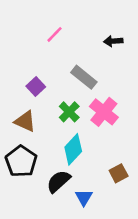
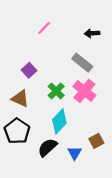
gray rectangle: (84, 77) -> (82, 63), moved
blue triangle: (84, 197) -> (75, 153), moved

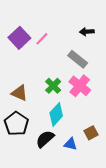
pink line: (44, 28) -> (42, 39), moved
purple square: (29, 70) -> (19, 38), moved, size x1.5
blue triangle: (75, 153) -> (71, 144), turned -48

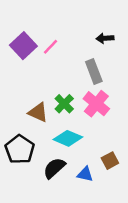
gray rectangle: (78, 59) -> (94, 72), turned 30
brown triangle: (19, 93) -> (38, 112), moved
cyan diamond: (56, 114) -> (68, 138), turned 70

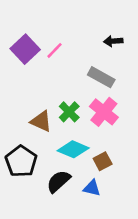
gray rectangle: (94, 72) -> (101, 77), turned -40
brown square: (110, 161) -> (103, 161), moved

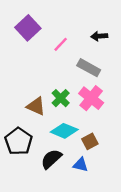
purple square: (25, 49) -> (28, 28), moved
pink line: (54, 50) -> (61, 44), moved

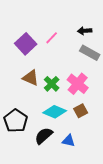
purple square: (28, 28) -> (26, 44), moved
gray rectangle: (89, 68) -> (90, 53), moved
brown triangle: (36, 106) -> (31, 78), moved
brown square: (90, 141) -> (81, 111), moved

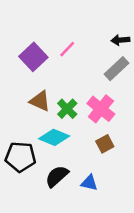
black arrow: (85, 31) -> (120, 40), moved
gray rectangle: (90, 53) -> (116, 69), turned -72
cyan diamond: (55, 112) -> (54, 137), moved
black pentagon: (16, 121) -> (20, 157), turned -30

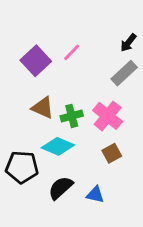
black arrow: (120, 40) -> (128, 43), turned -48
green cross: (67, 109) -> (72, 116), turned 30

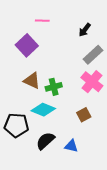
black arrow: (128, 43) -> (85, 30), moved
pink line: (72, 52) -> (42, 21), moved, turned 48
pink cross: (108, 116) -> (92, 82), moved

